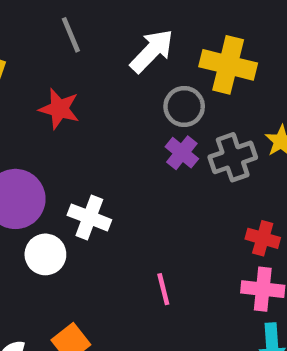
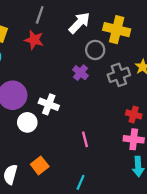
gray line: (71, 35) -> (40, 15), turned 42
red star: (59, 109) -> (34, 40), moved
purple cross: (182, 153) -> (80, 73), moved

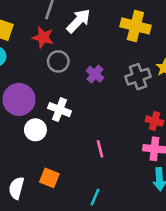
white arrow: (79, 23) -> (78, 21), moved
gray circle: (95, 50) -> (58, 61), moved
orange square: (40, 165) -> (49, 178), turned -30

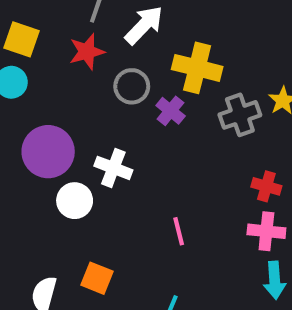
yellow cross: (135, 26) -> (197, 68), moved
red star: (43, 37) -> (87, 52), turned -30
gray circle: (58, 61) -> (132, 86), moved

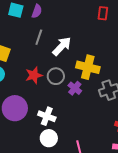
red star: (87, 52) -> (34, 75), moved
white circle: (75, 201) -> (49, 138), moved

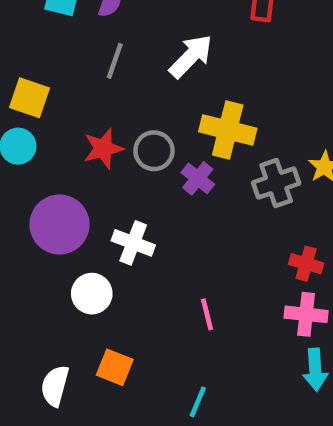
white arrow: (62, 46) -> (191, 56), moved
white circle: (49, 138) -> (92, 294), moved

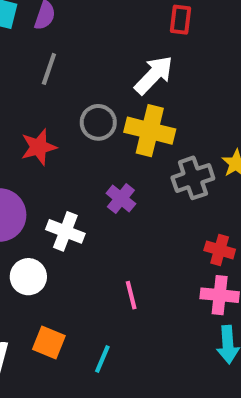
white arrow: (191, 56) -> (154, 75), moved
gray circle: (154, 151) -> (98, 122), moved
purple cross: (198, 178) -> (121, 199), moved
cyan line: (198, 402) -> (102, 359), moved

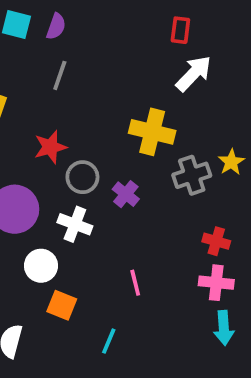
white arrow: (154, 75) -> (194, 73), moved
gray circle: (98, 122) -> (82, 177), moved
orange square: (49, 343) -> (62, 305), moved

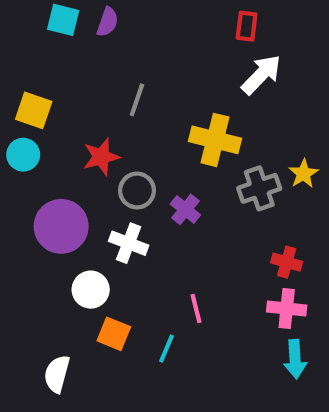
gray line: (60, 75) -> (137, 100), moved
cyan line: (109, 341) -> (167, 349), moved

